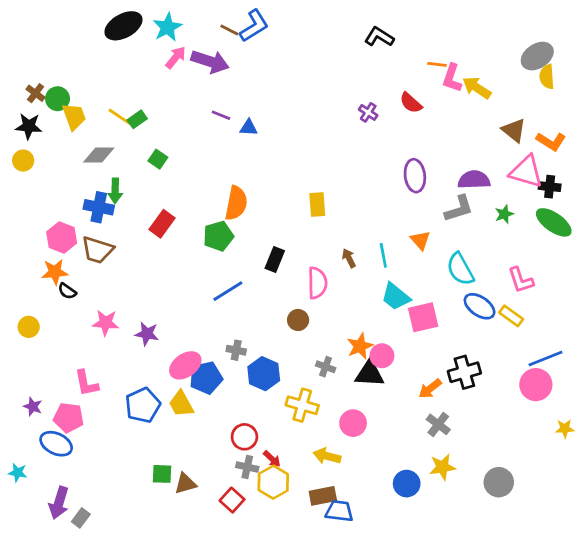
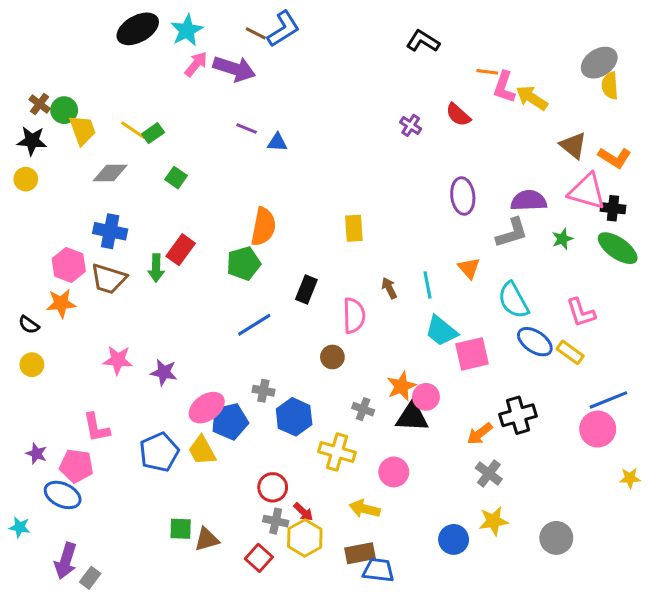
green arrow: (115, 191) -> (156, 268), moved
black semicircle: (67, 291) -> (29, 325), moved

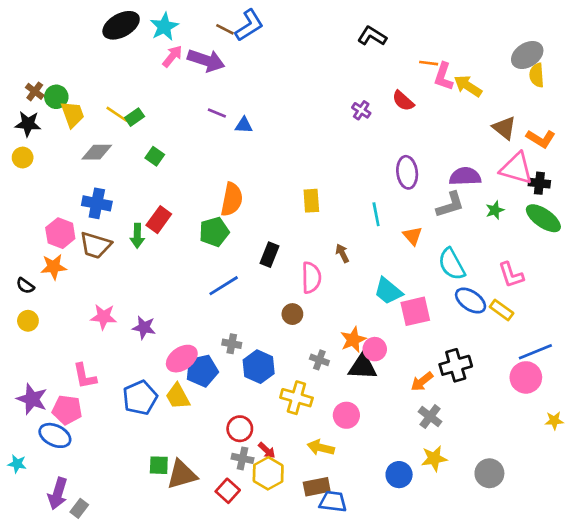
cyan line: (427, 285) -> (376, 214), moved
purple star: (37, 454) -> (32, 399), size x1.6
brown triangle: (207, 539) -> (182, 475), size x1.4

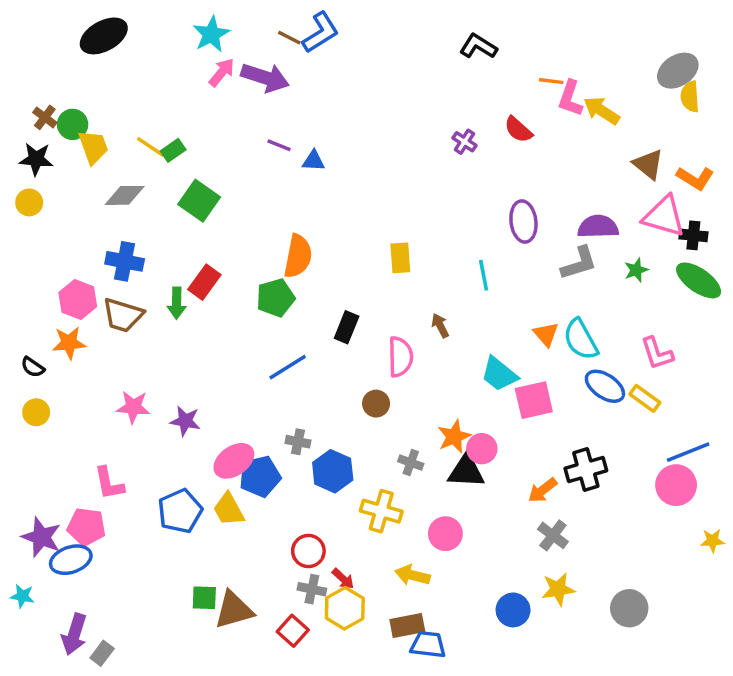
black ellipse: (121, 25) -> (104, 36), moved
green square: (155, 156) -> (199, 201), size x1.6
orange triangle: (413, 236) -> (546, 334), moved
purple star: (32, 399) -> (41, 537), moved
blue ellipse: (55, 435) -> (71, 560), turned -44

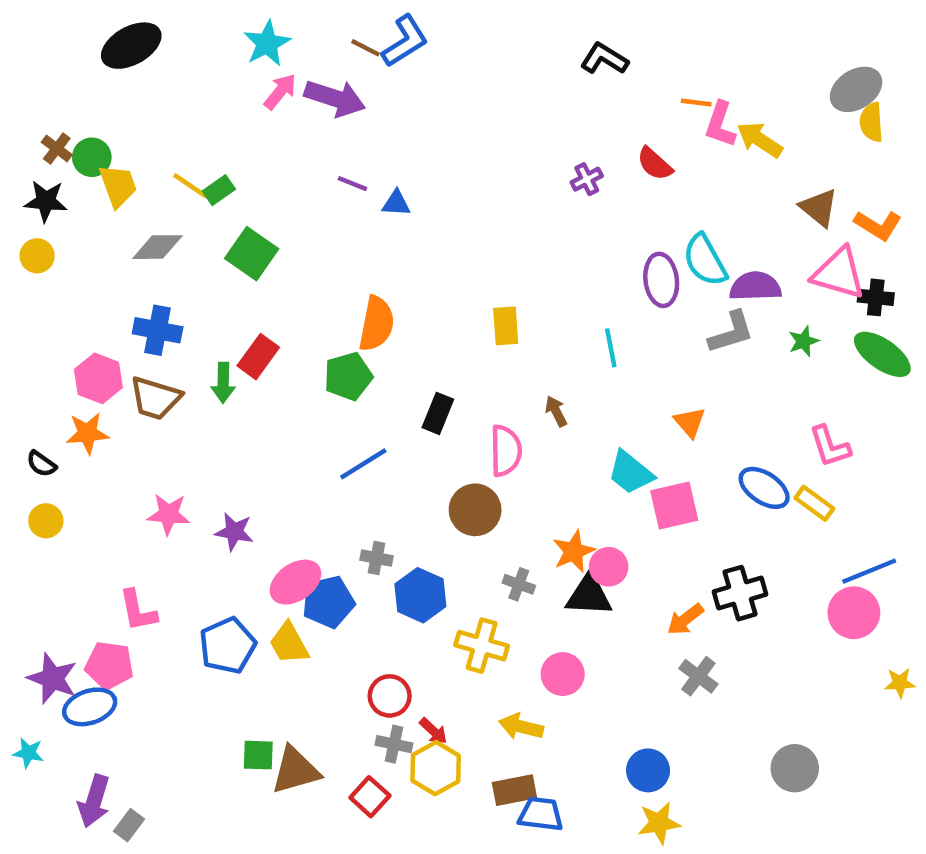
purple cross: (464, 142) -> (587, 179), turned 30
cyan semicircle: (581, 339) -> (705, 260), moved
brown circle: (376, 404) -> (475, 510), size x1.5
yellow star: (558, 589) -> (659, 823), moved

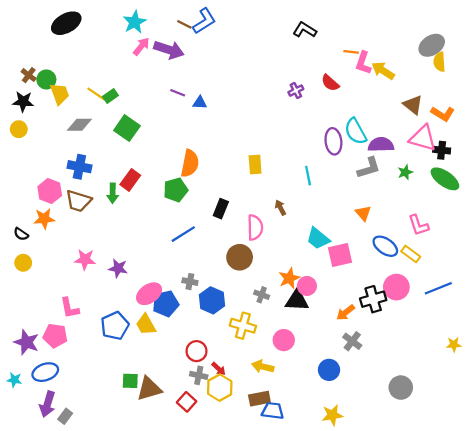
orange triangle: (690, 422) -> (363, 213), moved
pink circle: (854, 613) -> (396, 287), moved
blue ellipse: (90, 707) -> (45, 372), moved
blue circle: (648, 770) -> (329, 370), moved

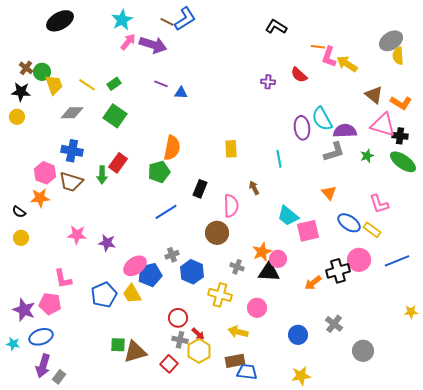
purple cross: (296, 91) -> (268, 82), turned 32
green rectangle: (110, 96) -> (114, 84), moved
gray cross: (190, 282) -> (172, 255), turned -32
gray cross: (352, 341) -> (334, 324), moved

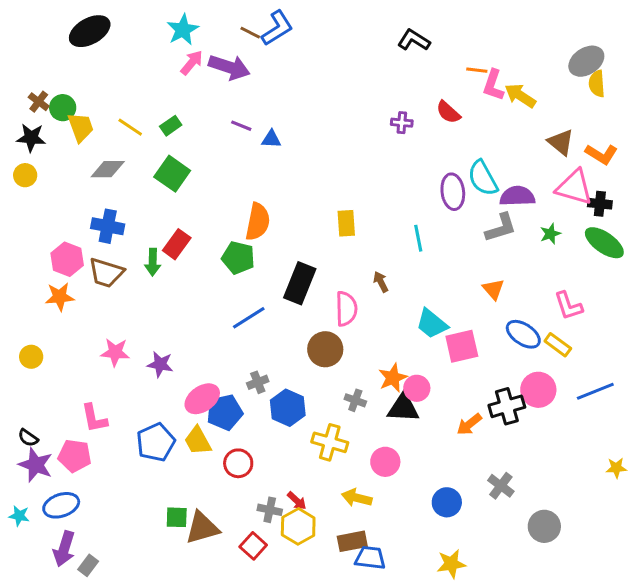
green pentagon: (159, 172) -> (238, 258), turned 30
black rectangle: (200, 189) -> (300, 283), size x1.5
black semicircle: (19, 212) -> (28, 438), moved
red circle: (178, 318) -> (238, 463), moved

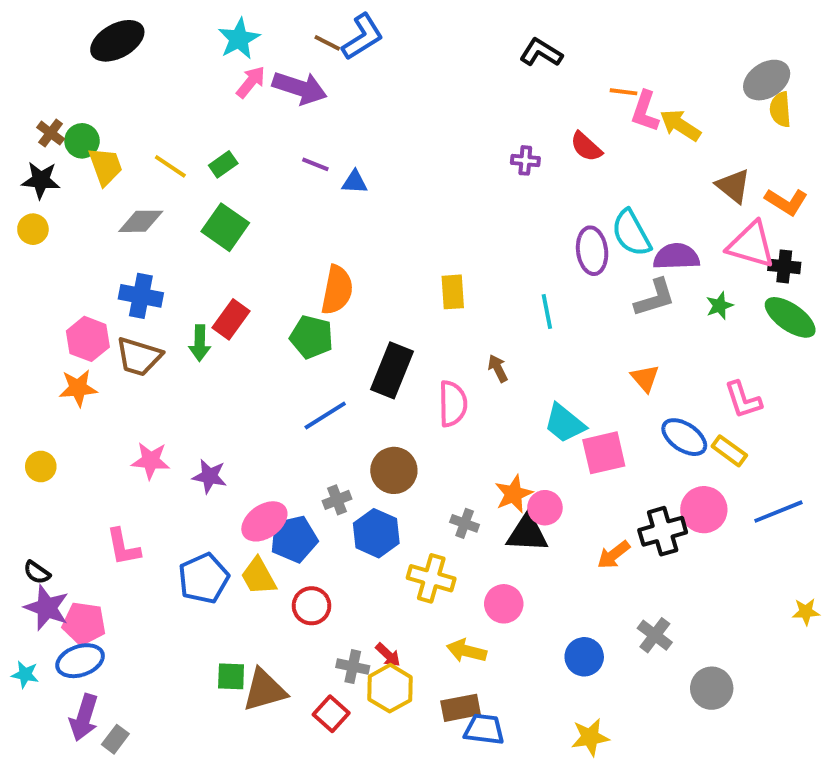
brown circle: (325, 349) -> (394, 470), moved
pink pentagon: (75, 456) -> (84, 623), moved

